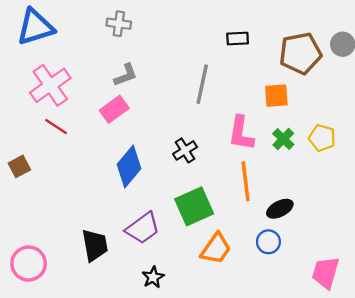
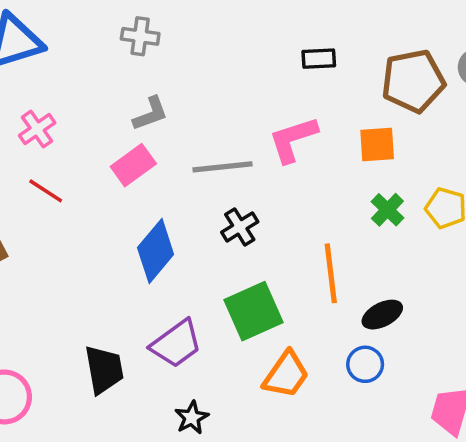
gray line: (202, 84) -> (223, 167), moved, turned 72
pink cross: (50, 85) -> (37, 129), size x0.6
pink L-shape: (241, 133) -> (293, 139), moved, turned 63

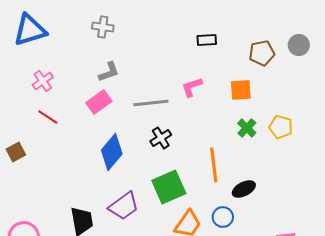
brown pentagon: (413, 81) -> (262, 53), size x0.7
pink L-shape: (293, 139) -> (192, 87), size x0.7
blue circle: (365, 364) -> (223, 217), moved

